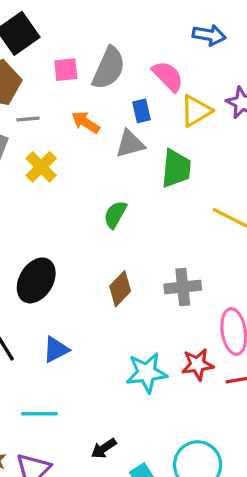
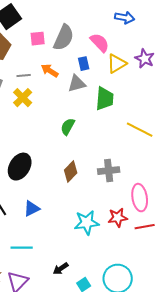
gray line: (28, 119) -> (24, 76), moved

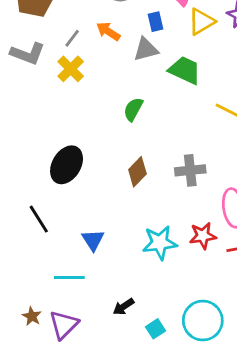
gray line: (24, 76) -> (72, 38), turned -48
green trapezoid: (105, 99) -> (185, 70), turned -70
blue triangle: (32, 209) -> (93, 240), moved, turned -36

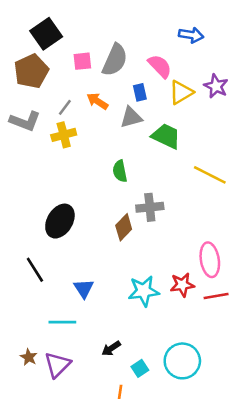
yellow cross: (71, 69) -> (64, 135), turned 30
green semicircle: (133, 109) -> (120, 171), turned -40
gray cross: (190, 170) -> (150, 207), moved

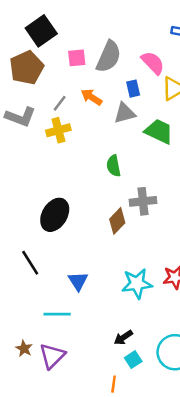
black arrow: (111, 348) -> (123, 337), moved

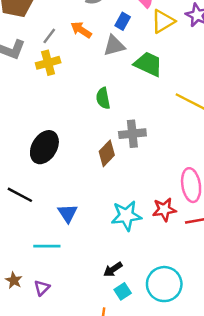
blue rectangle: (133, 89) -> (123, 21), turned 42
black line: (30, 263) -> (20, 195), turned -30
purple triangle: (52, 356) -> (42, 288), size x0.6

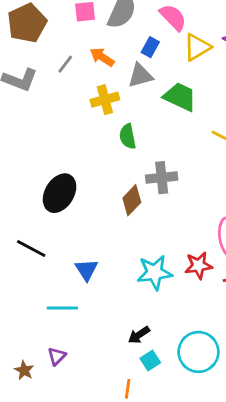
yellow cross: (48, 63) -> (105, 100), moved
brown star: (14, 280) -> (24, 370), moved

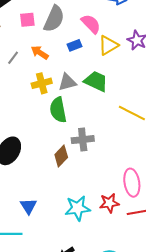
blue rectangle: (150, 47) -> (74, 45), turned 40
gray triangle: (140, 75) -> (67, 82), moved
green semicircle: (128, 136) -> (58, 110), size x1.4

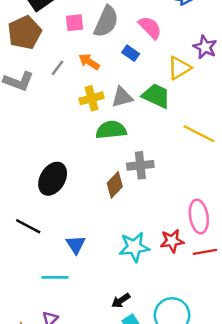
blue rectangle: (74, 45) -> (131, 53), turned 56
yellow triangle: (108, 45) -> (179, 68), moved
green semicircle: (58, 110) -> (111, 130), turned 95

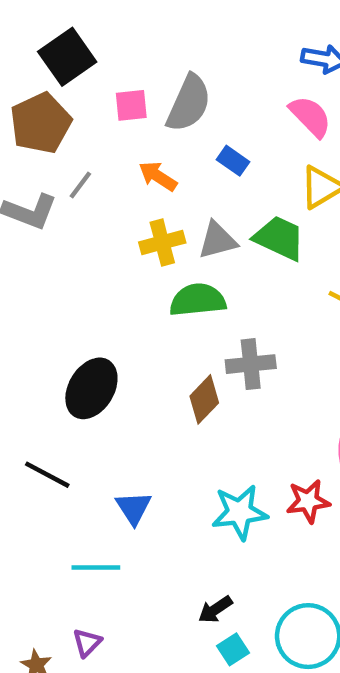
pink semicircle: (150, 28) -> (310, 116), moved
gray line: (57, 68) -> (80, 185), moved

